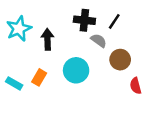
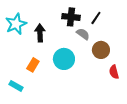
cyan rectangle: (14, 83) -> (16, 86), moved

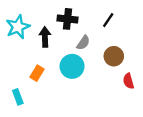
black cross: (71, 17) -> (68, 19), moved
gray semicircle: (83, 34) -> (83, 43), moved, turned 88
cyan rectangle: (16, 86) -> (18, 97), turned 40

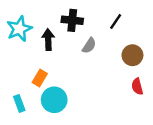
brown circle: (114, 56) -> (132, 55), moved
cyan circle: (72, 66) -> (54, 100), moved

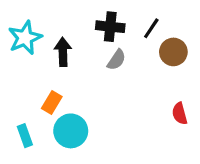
black cross: (72, 20) -> (110, 27), moved
brown circle: (132, 55) -> (173, 52), moved

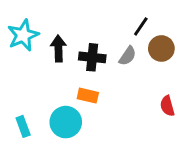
black cross: (110, 27) -> (92, 57), moved
gray semicircle: (117, 60) -> (128, 56), moved
orange rectangle: (52, 102) -> (88, 96), moved, turned 72

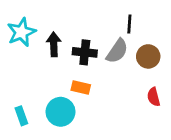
black line: (141, 26) -> (129, 24), turned -30
brown circle: (161, 48) -> (148, 56), moved
gray semicircle: (128, 56) -> (117, 51), size x1.4

